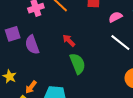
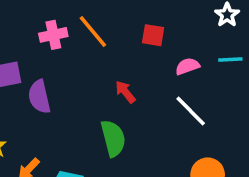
red arrow: (69, 40) -> (125, 92), moved

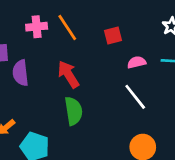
red square: (153, 35) -> (113, 36), turned -30
red arrow: (125, 92) -> (68, 74), moved, size x1.5

